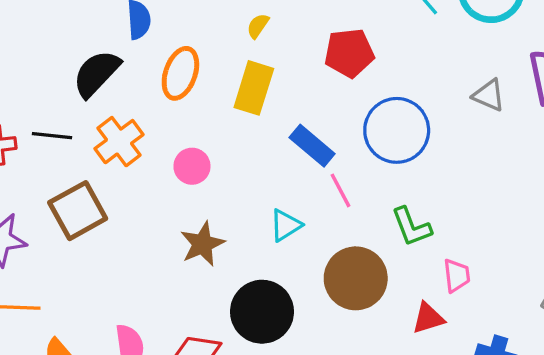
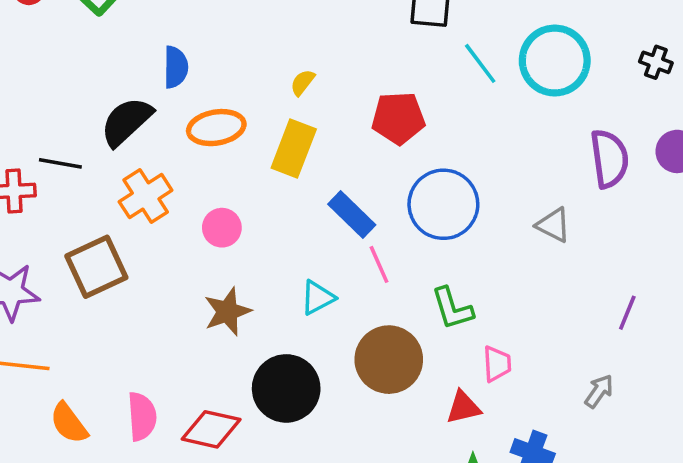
orange ellipse: (180, 73) -> (216, 128), turned 57
gray triangle: (489, 95) -> (553, 225), moved
black line: (52, 136) -> (60, 163), moved

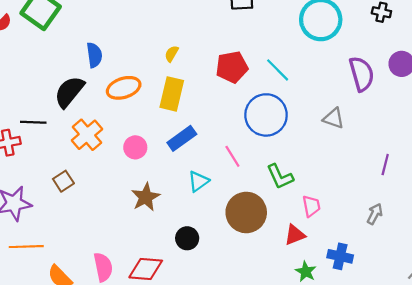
cyan line: (480, 63) -> (278, 70), moved
blue rectangle: (352, 214) -> (182, 138), moved, turned -72
brown square: (96, 267) -> (63, 181), size x0.6
black circle: (286, 388) -> (187, 238), size x0.6

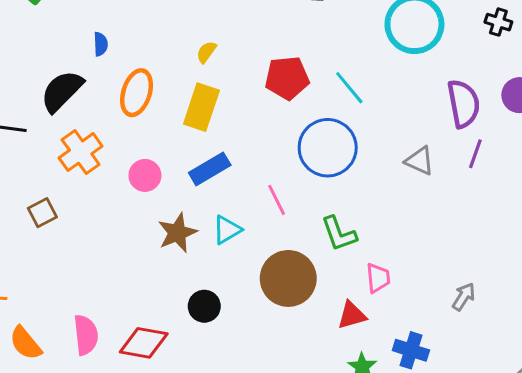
blue semicircle: (94, 55) -> (101, 44), size x0.7
orange ellipse: (124, 88) -> (137, 93), turned -60
purple line: (385, 165) -> (475, 154), moved
brown star: (146, 197) -> (177, 233), moved

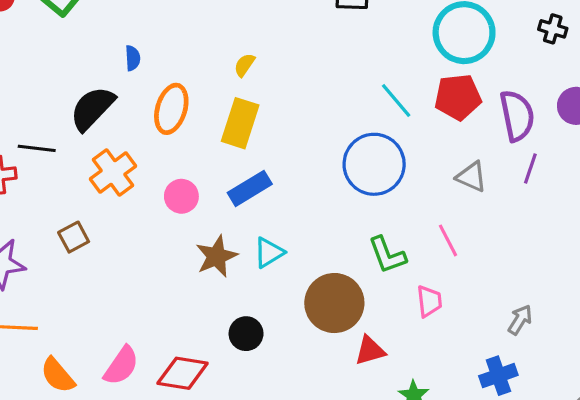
red pentagon: (287, 78) -> (458, 97), moved
pink line: (277, 200) -> (448, 240), moved
red triangle: (352, 315) -> (370, 351), moved
pink semicircle: (86, 335) -> (121, 366), turned 42
blue cross: (411, 350) -> (498, 376), moved, turned -36

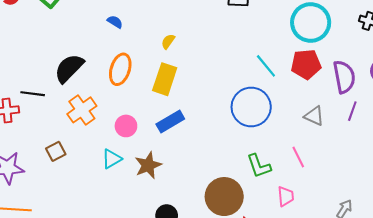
blue semicircle: (133, 58) -> (115, 22), moved, turned -56
cyan triangle: (269, 253) -> (112, 159), moved

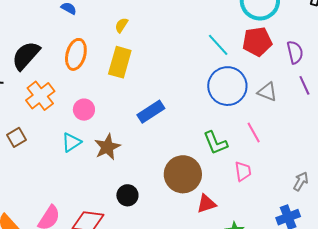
purple semicircle: (344, 77) -> (295, 52), size x0.7
blue circle: (251, 107) -> (227, 86), moved
purple line: (352, 111) -> (304, 85), turned -42
blue rectangle: (170, 122) -> (151, 112), moved

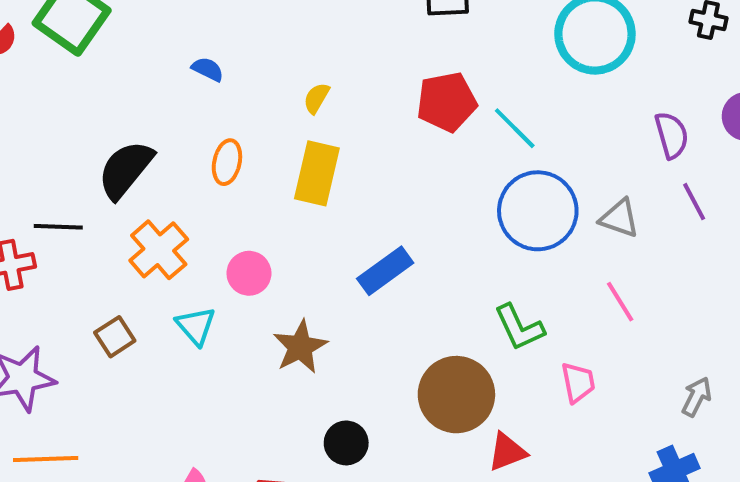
red pentagon: (257, 42) -> (447, 102), moved
orange ellipse: (76, 54) -> (227, 162), size x0.7
pink line: (254, 133) -> (620, 302), moved
cyan triangle: (71, 142) -> (196, 326), moved, turned -35

